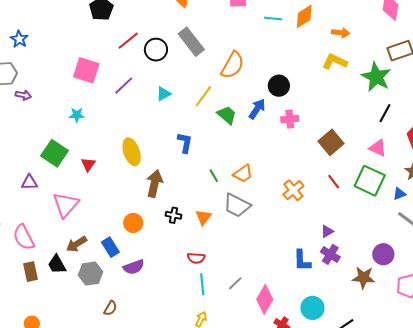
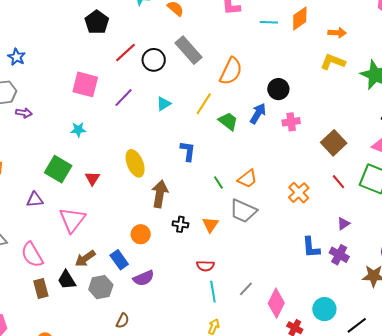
purple triangle: (327, 231) -> (343, 224), moved
blue L-shape: (302, 261) -> (311, 247), moved

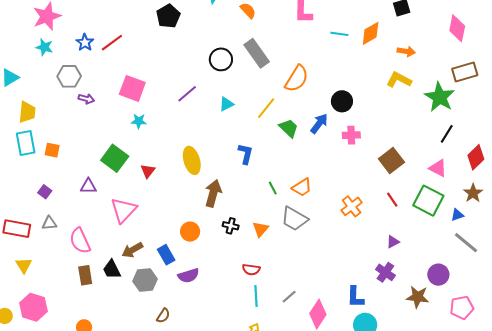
red line: (126, 53) -> (112, 43), moved
pink square: (85, 84) -> (132, 88), moved
blue L-shape: (311, 247) -> (355, 297), moved

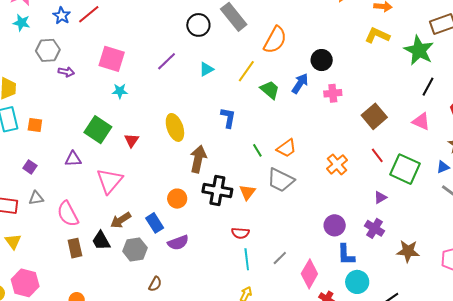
green square: (428, 201) -> (405, 169), moved
black cross: (231, 226) -> (217, 190), size x1.8
purple circle: (438, 275) -> (335, 225), moved

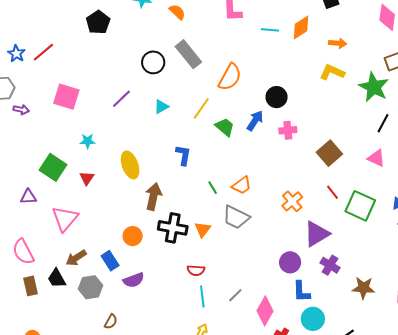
cyan star: (120, 91) -> (88, 141), moved
purple triangle: (380, 197) -> (317, 234), moved, size x2.0

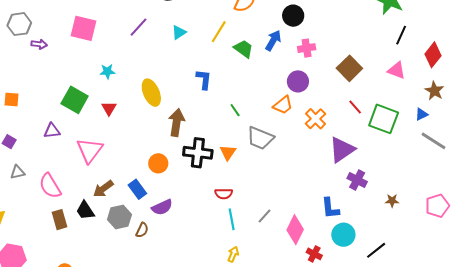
orange trapezoid: (242, 185) -> (283, 105), moved
purple circle: (290, 262) -> (298, 81), moved
brown star: (364, 288) -> (392, 201), size x0.6
brown semicircle: (111, 322) -> (142, 230), moved

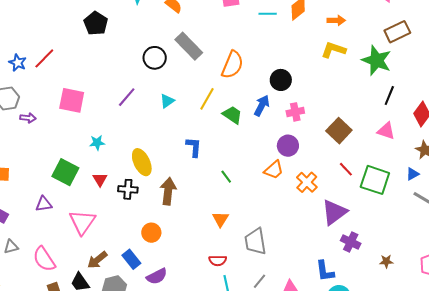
gray trapezoid: (260, 138) -> (255, 241), moved, turned 60
black cross: (198, 153) -> (128, 189), moved, size x0.7

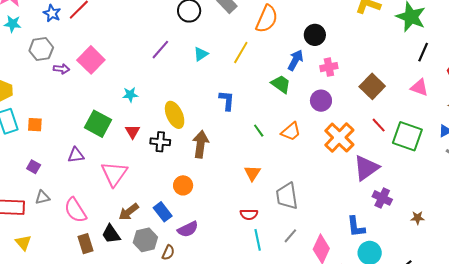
pink square: (72, 100) -> (91, 60), moved, turned 32
green trapezoid: (232, 115) -> (281, 84), moved
orange trapezoid: (274, 170) -> (291, 132), moved
orange cross: (307, 182) -> (339, 138), size x1.4

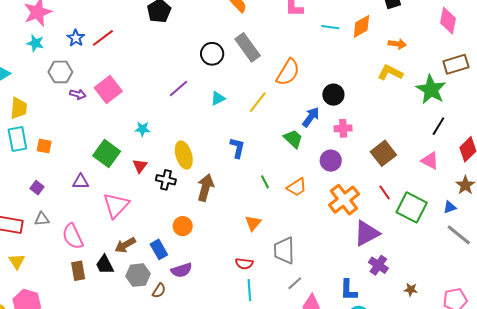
gray line: (290, 236) -> (295, 283), moved

